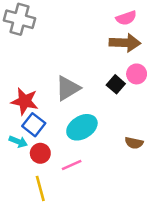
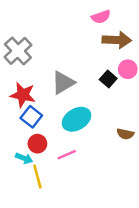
pink semicircle: (126, 18) -> (101, 17), moved
gray cross: (20, 19) -> (18, 51), moved, turned 32
cyan arrow: (18, 142) -> (24, 158), moved

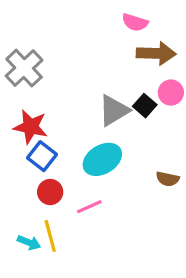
pink semicircle: (101, 17) -> (135, 22), turned 36
gray triangle: (63, 83) -> (114, 110), moved
cyan arrow: (24, 158) -> (29, 243), moved

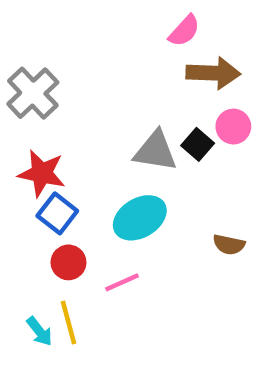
pink semicircle: (135, 22) -> (184, 31), turned -65
gray triangle: (114, 110) -> (155, 151), turned 40
cyan arrow: (29, 243) -> (40, 331), turned 30

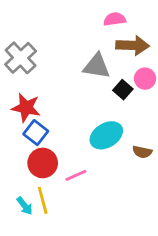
pink semicircle: (184, 31) -> (115, 19), turned -140
gray triangle: (155, 151) -> (97, 66), moved
cyan ellipse: (140, 218) -> (106, 135), moved
red circle: (68, 262) -> (43, 163), size x1.4

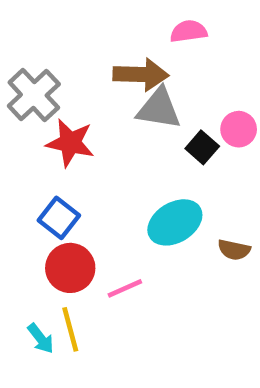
brown arrow: (133, 45) -> (141, 75), moved
red star: (26, 108) -> (70, 143), moved

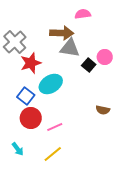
red star: (70, 143) -> (31, 63), turned -30
cyan ellipse: (175, 222) -> (51, 84), moved
yellow line: (70, 329) -> (53, 154), moved, turned 66

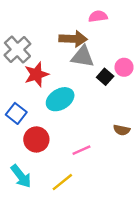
blue square: (26, 96) -> (16, 113), moved
pink line: (55, 127) -> (81, 150), moved
cyan arrow: (18, 149) -> (21, 176), size x1.5

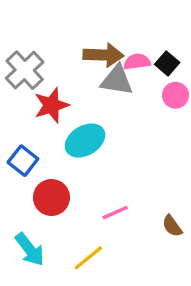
pink semicircle: (98, 16) -> (137, 62), moved
black square: (105, 77) -> (167, 63), moved
brown semicircle: (122, 130) -> (172, 226), moved, turned 42

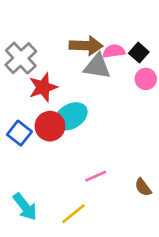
red circle: (51, 197) -> (50, 126), moved

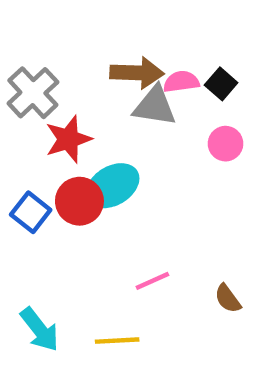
pink circle: (146, 79) -> (226, 144), moved
yellow line: (74, 214) -> (117, 341), turned 36

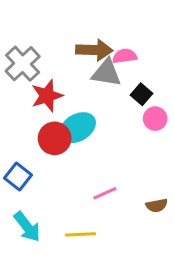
black square: (221, 84) -> (141, 94), moved
pink circle: (226, 144) -> (155, 119), moved
blue square: (31, 212) -> (18, 176), moved
brown semicircle: (228, 299) -> (157, 205), turned -65

